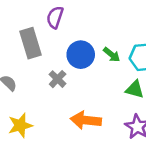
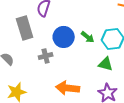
gray cross: (58, 79) -> (46, 56), turned 32

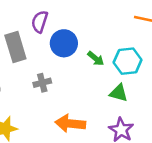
blue circle: (64, 37) -> (64, 43), moved

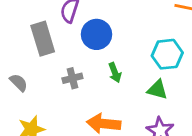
green arrow: (96, 59) -> (115, 73), moved, turned 30

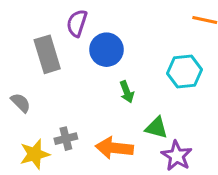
gray cross: (72, 78) -> (66, 139), moved
green triangle: (157, 90) -> (156, 128), moved

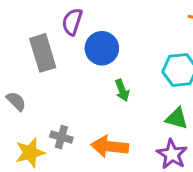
green triangle: (156, 128) -> (177, 118), moved
gray cross: (66, 139) -> (61, 137), turned 30

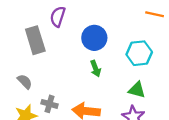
blue circle: (102, 48) -> (94, 38), moved
gray semicircle: (16, 101) -> (25, 82), moved

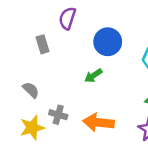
gray rectangle: (35, 40) -> (43, 44), size x0.6
green arrow: (96, 69) -> (93, 76), moved, turned 77

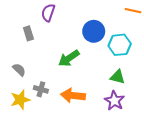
blue circle: (108, 42) -> (94, 31), moved
green arrow: (93, 76) -> (69, 58), size x1.5

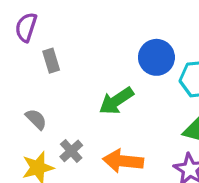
purple semicircle: (48, 13) -> (26, 27), moved
gray cross: (41, 89) -> (71, 151), turned 32

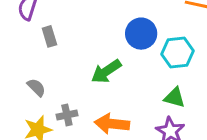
gray cross: (71, 151) -> (67, 115), turned 30

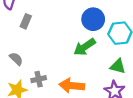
gray rectangle: (49, 36) -> (26, 21), turned 40
green arrow: (106, 71) -> (85, 47), moved

